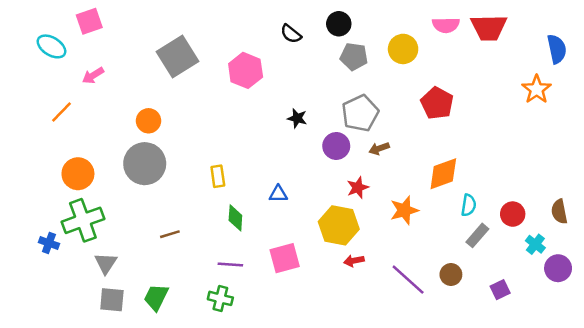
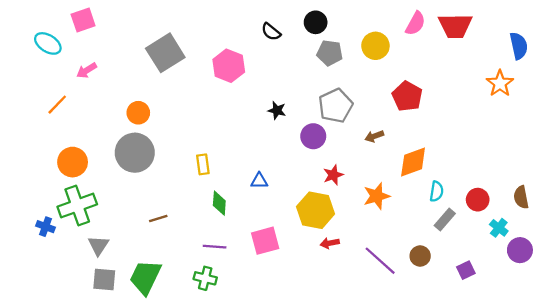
pink semicircle: (446, 25) -> (415, 23), turned -60
brown arrow: (379, 149) -> (374, 136), moved
green trapezoid: (156, 297) -> (145, 277), size x1.4

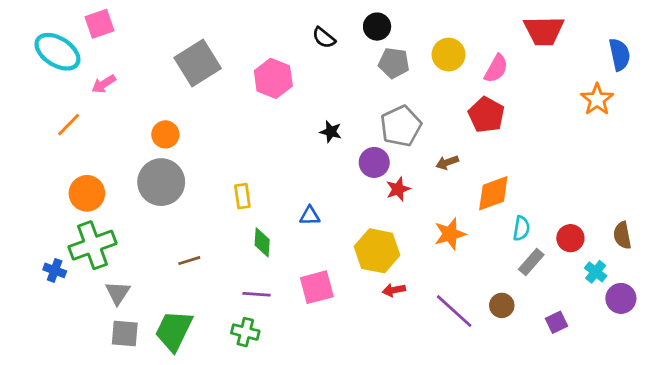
pink semicircle: (415, 23) -> (496, 69), moved
cyan ellipse: (48, 43) -> (57, 52), size x1.4
red star: (333, 175) -> (398, 189), moved

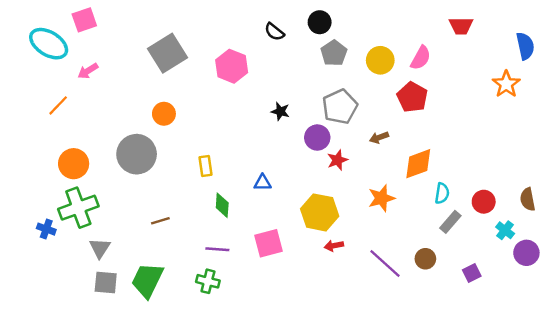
red trapezoid: (544, 31) -> (461, 26), size x0.7
yellow circle: (449, 55) -> (380, 60), moved
gray pentagon: (394, 63) -> (334, 53), turned 30
orange circle: (165, 134) -> (164, 114), moved

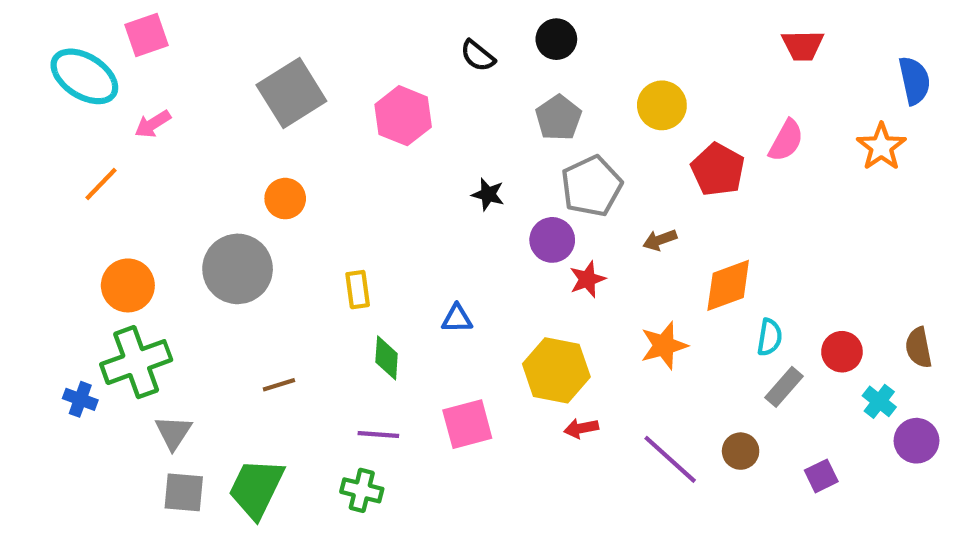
gray pentagon: (334, 53) -> (558, 118), moved
pink semicircle: (421, 58) -> (786, 141), moved

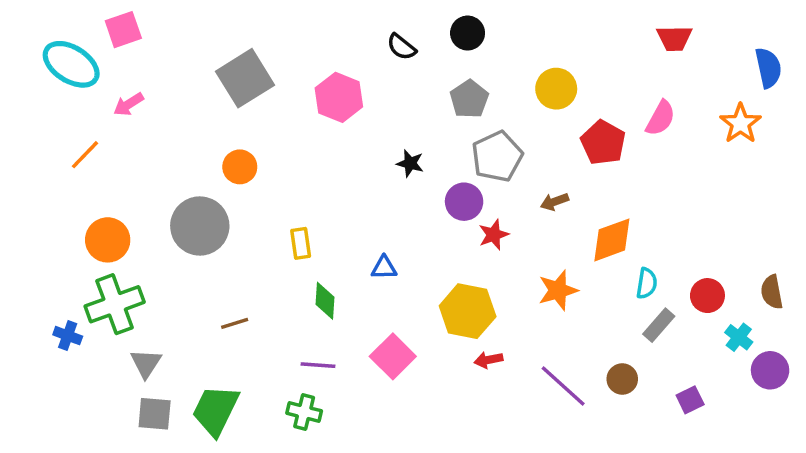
pink square: (467, 424) -> (393, 356), turned -30

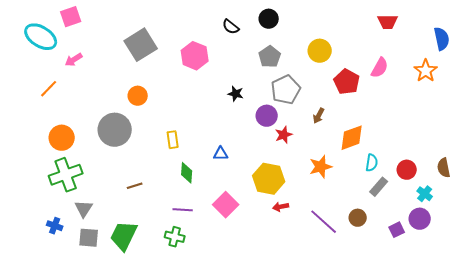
brown arrow: (554, 202) -> (319, 116), turned -42
blue cross: (68, 336) -> (55, 226), moved
purple circle: (770, 370) -> (420, 219), moved

